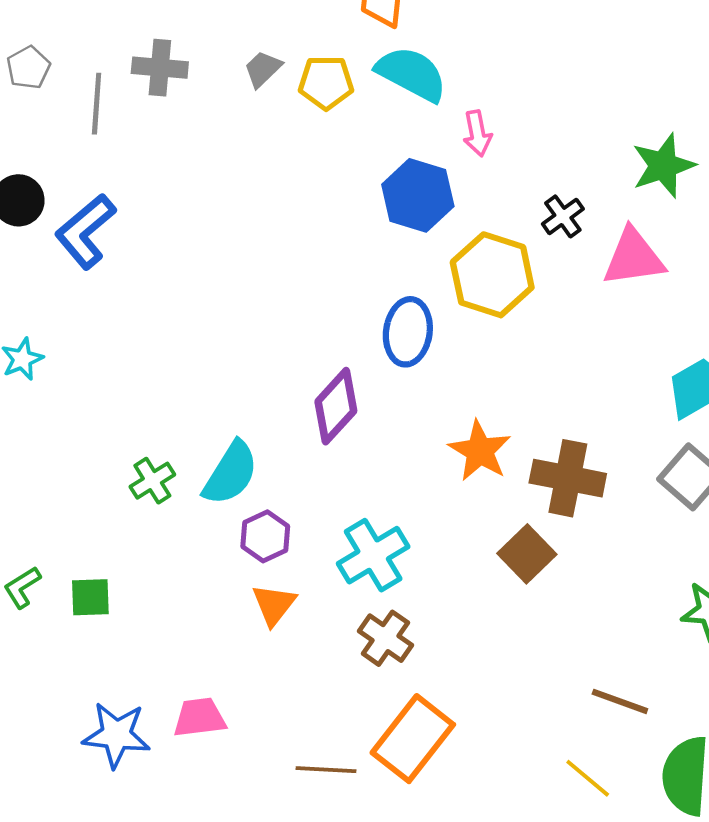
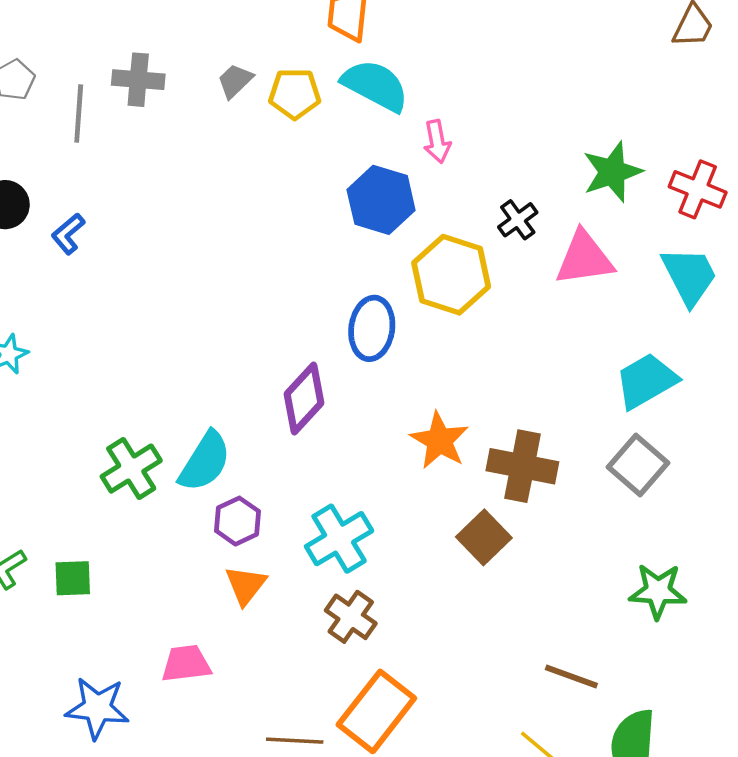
blue L-shape: (85, 231) -> (68, 234), size x0.6
green cross: (152, 481) -> (131, 469), size x1.4
pink trapezoid: (199, 718) -> (186, 664), moved

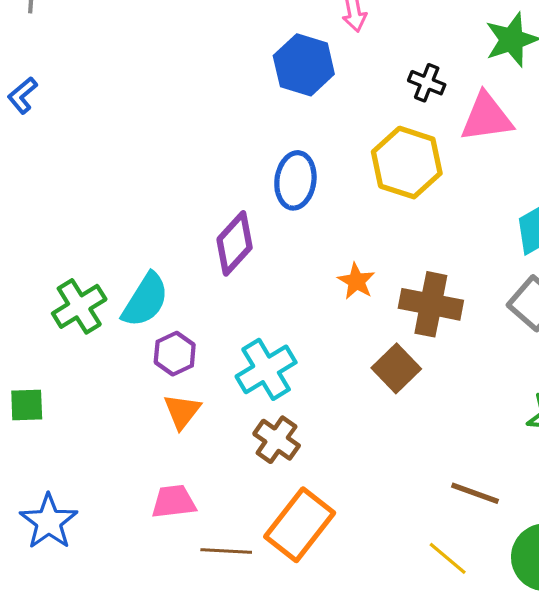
black cross: (518, 220) -> (427, 83), turned -32
yellow hexagon: (451, 275) -> (407, 163), moved
orange star: (439, 440) -> (356, 281), size x0.7
pink trapezoid: (186, 664) -> (174, 502), moved
blue star: (97, 708) -> (49, 522), turned 30

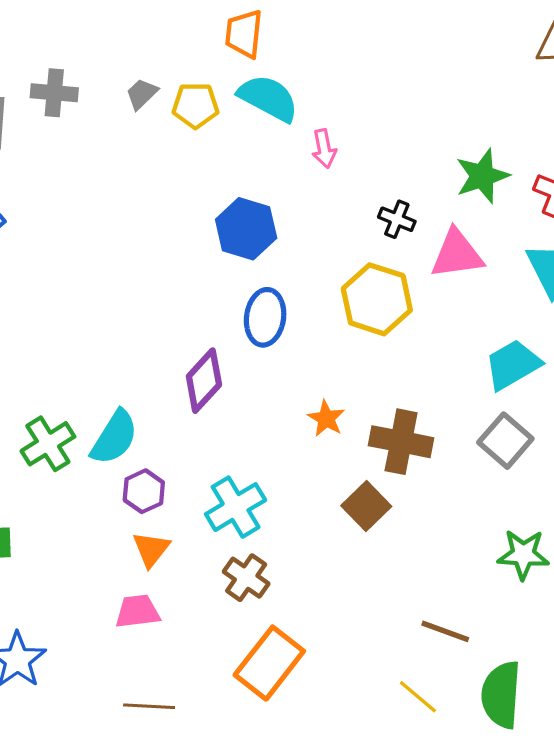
blue hexagon: (304, 65) -> (246, 229), moved
pink trapezoid: (174, 502) -> (138, 611), moved
brown line: (226, 551) -> (149, 706), moved

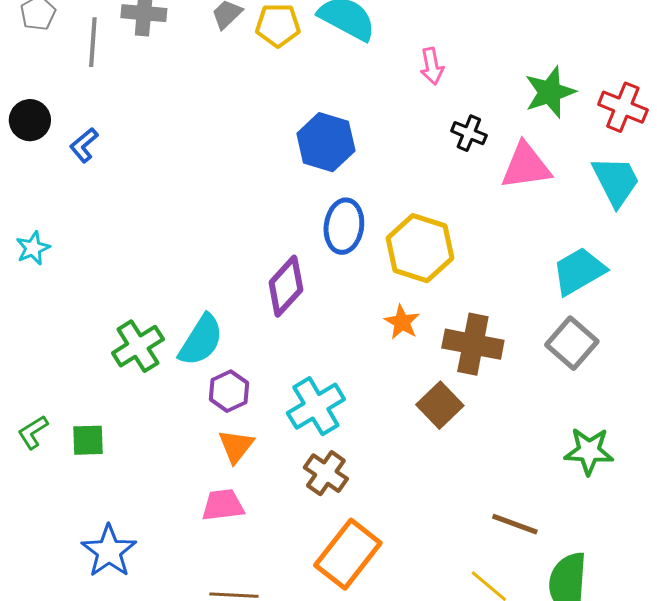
pink arrow: (324, 149) -> (432, 66), moved
yellow hexagon: (377, 299) -> (420, 248), moved

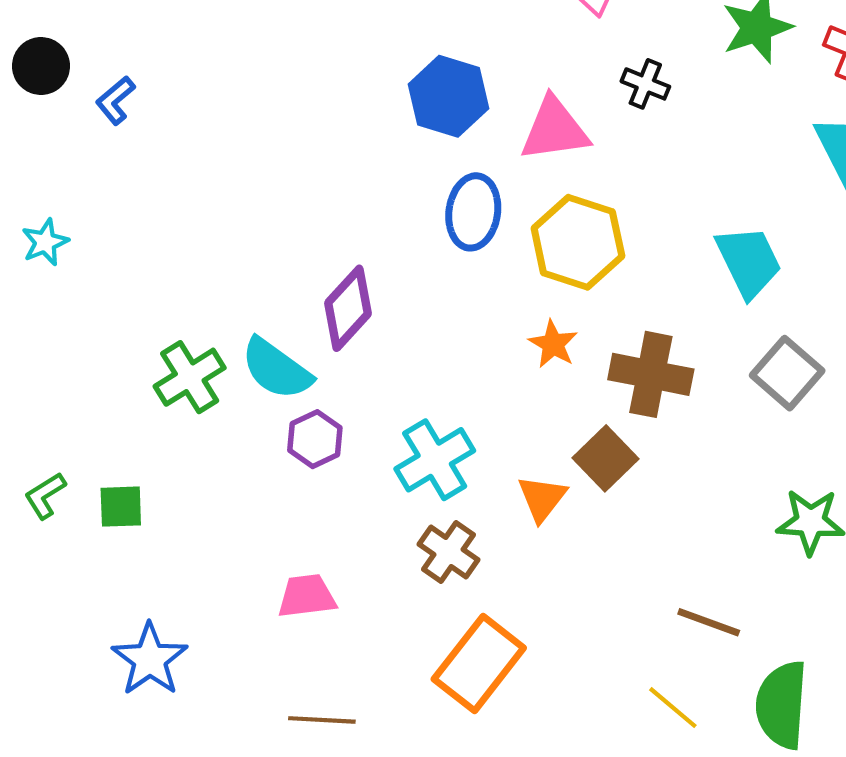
pink triangle: (526, 166) -> (554, 129), moved
cyan trapezoid: (579, 271) -> (749, 262), moved, turned 94
purple diamond: (286, 286) -> (348, 308), moved
cyan semicircle: (201, 340) -> (276, 369), turned 94
orange triangle: (236, 446) -> (542, 498), moved

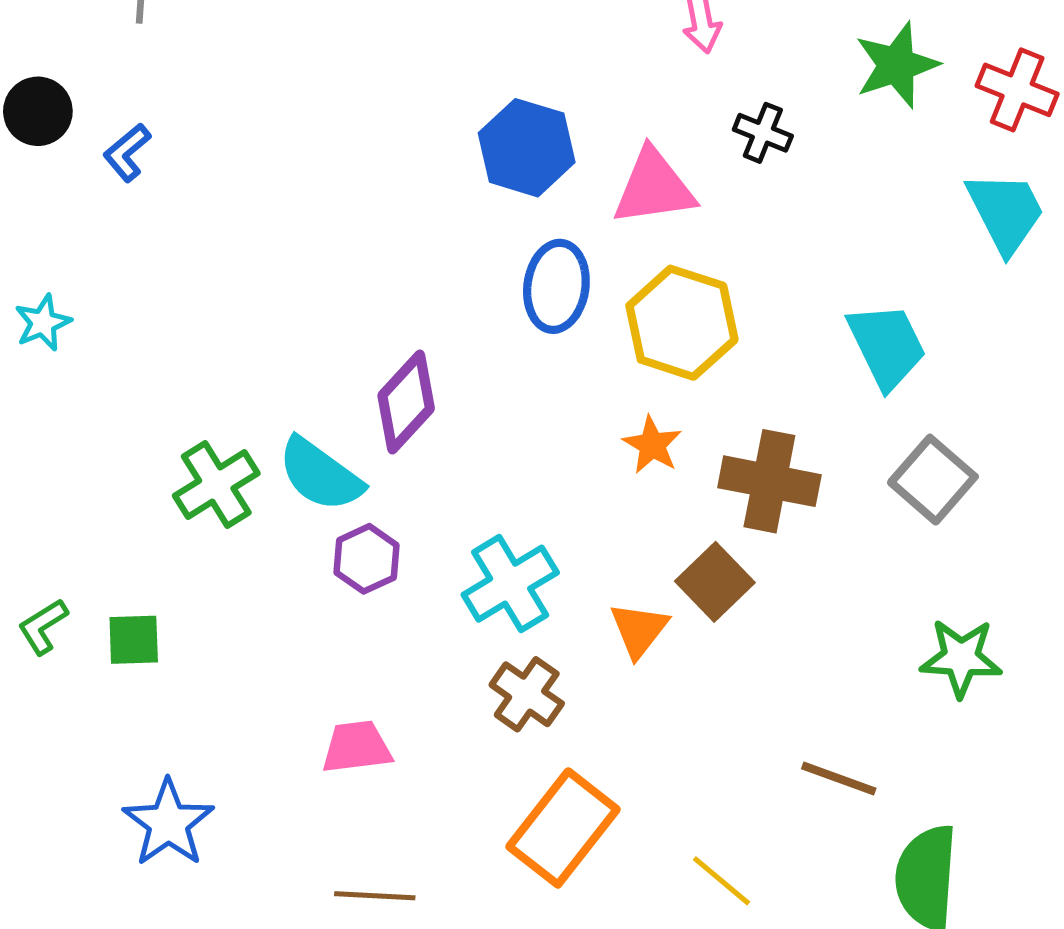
yellow line: (673, 708) -> (722, 881), moved

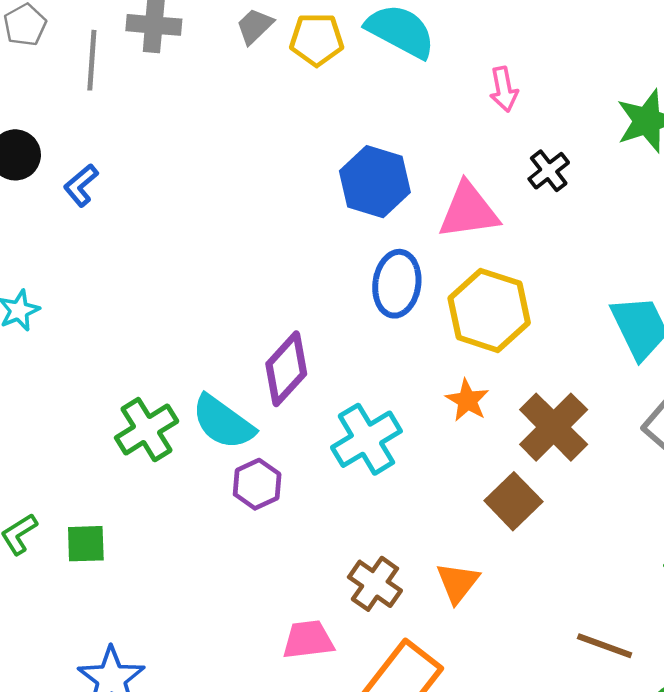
black cross: (763, 133) -> (549, 171), turned 30
brown cross: (769, 481) -> (554, 427), turned 34
cyan cross: (510, 584) -> (366, 439), moved
orange triangle: (639, 630) -> (458, 583), moved
pink trapezoid: (357, 747) -> (308, 640), moved

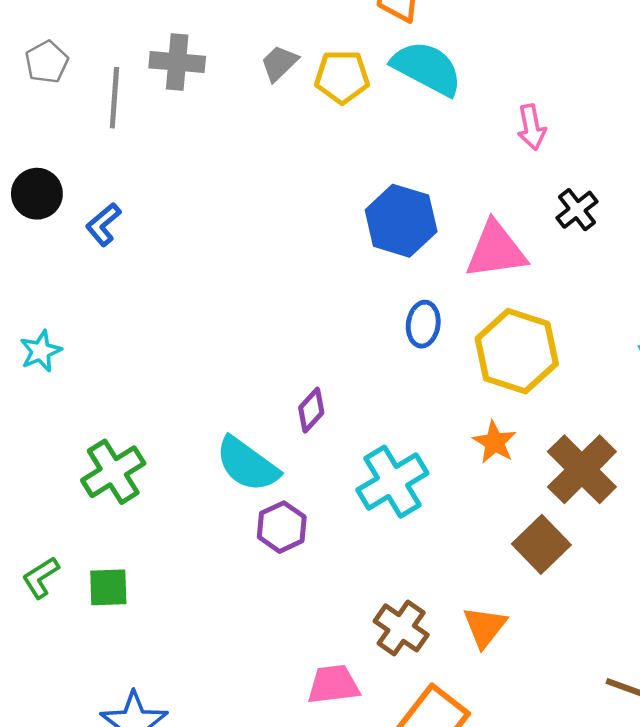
blue ellipse: (397, 284) -> (423, 324), size x0.7
purple diamond: (286, 369) -> (311, 410), size x0.6
green cross: (147, 430) -> (113, 472), moved

